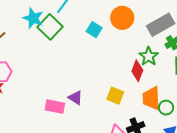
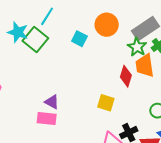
green star: (149, 56) -> (137, 47), moved
purple triangle: (75, 98) -> (52, 102), moved
orange trapezoid: (151, 98) -> (145, 66), moved

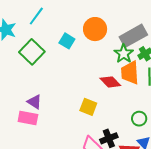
green square: (35, 39) -> (32, 52), moved
red diamond: (126, 76) -> (110, 82), turned -65

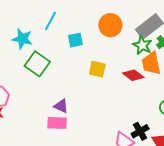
cyan square: (67, 41) -> (75, 40), moved, turned -35
green square: (32, 52) -> (37, 64), moved
yellow square: (88, 107) -> (97, 69), moved

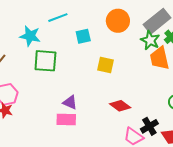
cyan line: (50, 21) -> (58, 18), turned 42
green square: (37, 64) -> (45, 61), turned -30
red diamond: (133, 75) -> (120, 106), moved

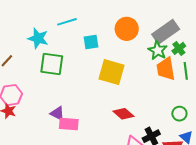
yellow square: (106, 65) -> (111, 72), size x1.5
purple triangle: (70, 102) -> (57, 113), moved

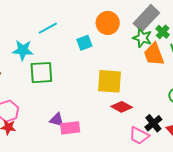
cyan square: (91, 42) -> (84, 43), moved
yellow square: (111, 72) -> (110, 81), moved

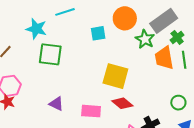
green star: (142, 38) -> (145, 39), moved
pink rectangle: (70, 128) -> (91, 111), moved

